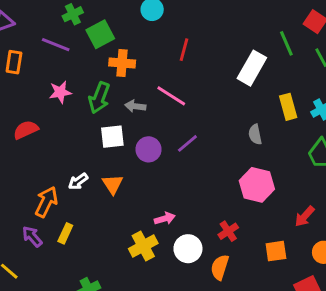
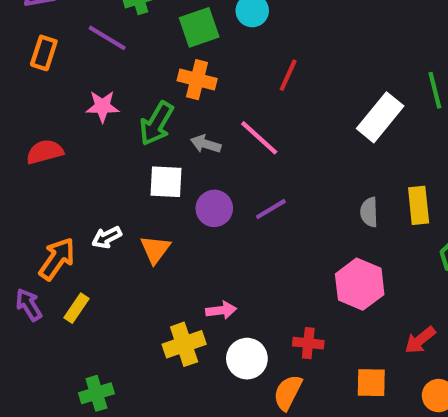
green square: (100, 34) -> (199, 27), moved
yellow rectangle: (288, 107) -> (419, 205), moved
red cross: (228, 231) -> (308, 343), turned 30

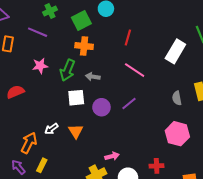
pink line: (259, 138) -> (135, 70), moved

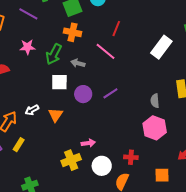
pink line: (135, 70) -> (105, 51), moved
gray semicircle: (177, 98) -> (155, 101), moved

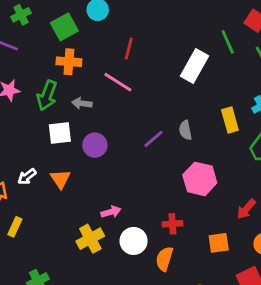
purple line: (110, 93) -> (153, 139), moved
gray semicircle: (155, 101) -> (185, 130), moved

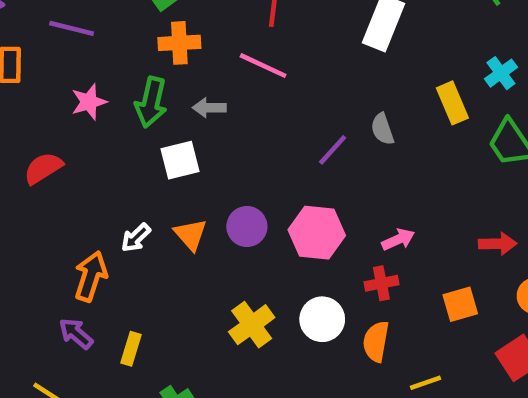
purple circle: (95, 145) -> (247, 226), moved
pink hexagon: (200, 179) -> (317, 233), moved
red arrow: (246, 209) -> (498, 244), turned -125
pink arrow: (111, 212) -> (398, 239), moved
yellow rectangle: (15, 227) -> (131, 349), moved

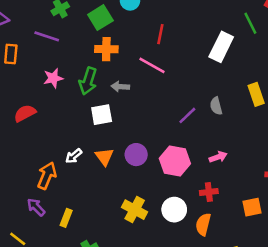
pink arrow: (398, 239) -> (218, 157), moved
yellow cross: (252, 325) -> (135, 210), turned -30

